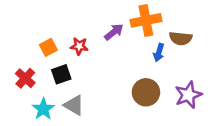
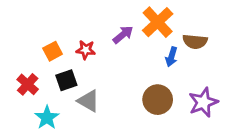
orange cross: (146, 20) -> (158, 22), turned -32
gray triangle: (74, 105) -> (88, 101), moved

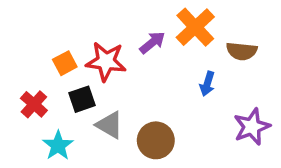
red star: (86, 50) -> (106, 61), size x1.6
blue arrow: (171, 57) -> (207, 84), moved
brown circle: (158, 100) -> (156, 140), moved

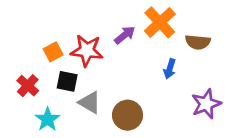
black square: (82, 99) -> (67, 81), turned 30

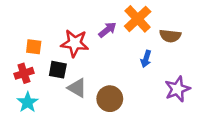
orange square: (53, 52) -> (34, 47), moved, turned 35
red cross: (28, 86) -> (24, 73), turned 30
cyan star: (47, 119) -> (28, 102), moved

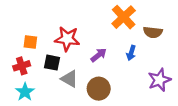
purple arrow: (107, 30) -> (99, 55), moved

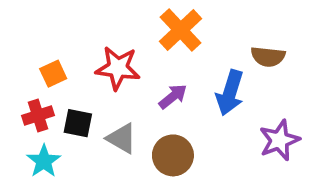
orange cross: (124, 17) -> (181, 30), moved
orange square: (30, 42) -> (53, 74), turned -32
blue arrow: (131, 53) -> (230, 93), size x1.6
black square: (52, 63) -> (78, 123), moved

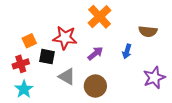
blue arrow: (230, 93) -> (127, 51), size x0.6
black square: (78, 123) -> (47, 57), moved

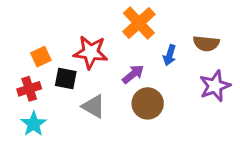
blue arrow: (127, 51) -> (170, 55), moved
purple star: (154, 78) -> (215, 86), moved
brown circle: (95, 86) -> (148, 103), moved

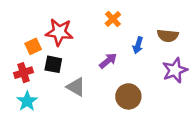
orange cross: (139, 23) -> (113, 19), size x0.6
red star: (91, 52) -> (59, 32), moved
brown circle: (148, 103) -> (128, 96), moved

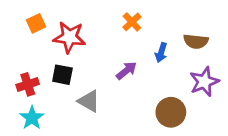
orange square: (33, 46) -> (36, 23), moved
brown circle: (128, 96) -> (171, 112), moved

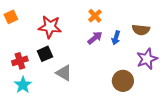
orange square: (36, 23) -> (11, 17), moved
purple arrow: (126, 71) -> (95, 38), moved
black square: (62, 75) -> (45, 54), turned -35

